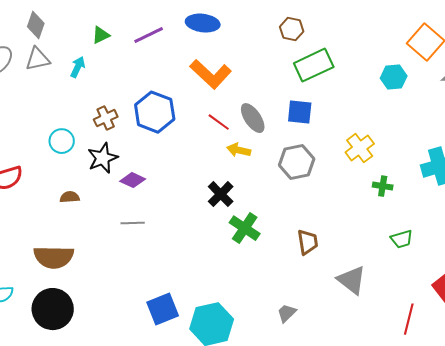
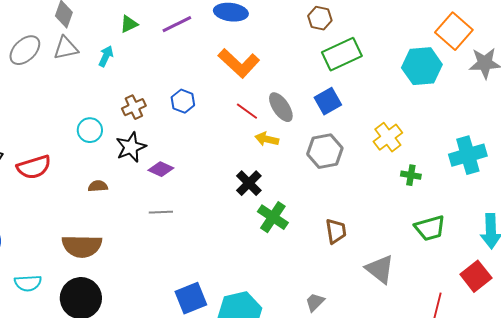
cyan hexagon: (394, 77) -> (422, 66), size x1.5
blue hexagon: (155, 112) -> (183, 101), size x0.6
blue square: (300, 112) -> (328, 101), turned -36
green trapezoid: (402, 239) -> (430, 228), size x1.4

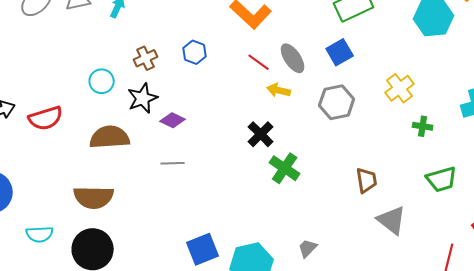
brown semicircle: (98, 186) -> (110, 137), size x2.0
brown trapezoid: (336, 231) -> (367, 180), moved
gray trapezoid: (315, 302) -> (308, 248), moved

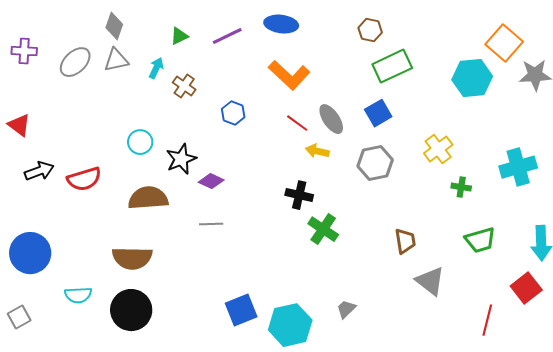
brown cross: (146, 58) -> (184, 86), moved, turned -30
black cross: (261, 134) -> (299, 195), turned -32

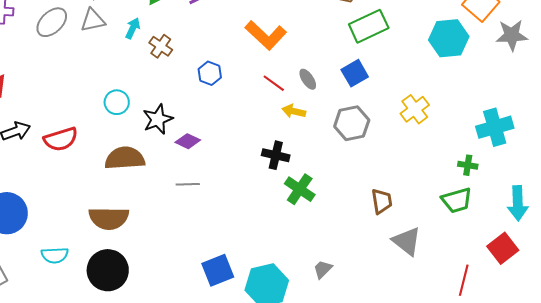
gray ellipse: (331, 119) -> (308, 79), size x0.7
green cross: (461, 187) -> (468, 165), moved

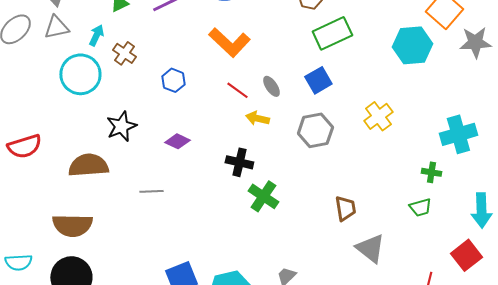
cyan circle: (117, 102) -> (80, 74), moved, size x1.6
purple diamond: (188, 141) -> (177, 141), moved
green trapezoid: (457, 200) -> (420, 207), size x0.7

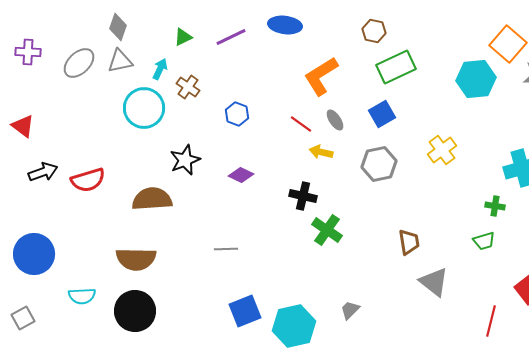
orange L-shape: (229, 42) -> (321, 76), moved, turned 105
gray line: (151, 191) -> (226, 249), moved

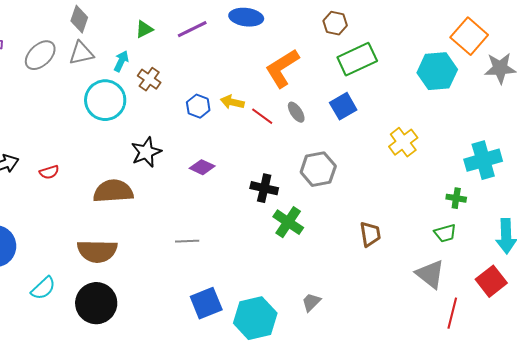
yellow arrow: (321, 152) -> (232, 102), moved
gray hexagon: (379, 164) -> (318, 169), moved
red semicircle: (88, 180) -> (49, 172), size x0.6
gray triangle: (434, 282) -> (430, 274), moved
cyan semicircle: (82, 296) -> (43, 288), turned -40

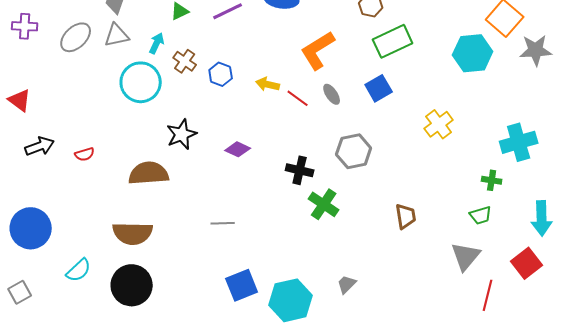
blue hexagon: (198, 106) -> (221, 74), moved
gray triangle: (430, 274) -> (466, 256), turned 32

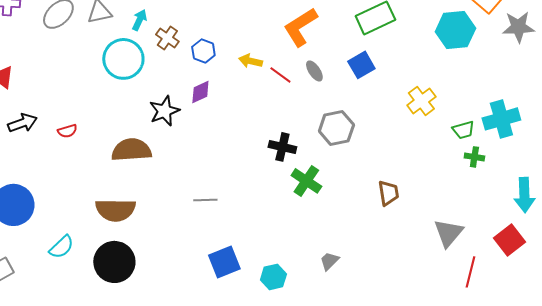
purple diamond: (238, 149) -> (200, 92), moved, turned -50
green trapezoid: (481, 215) -> (463, 130), moved
cyan hexagon: (291, 300) -> (273, 277), size x0.6

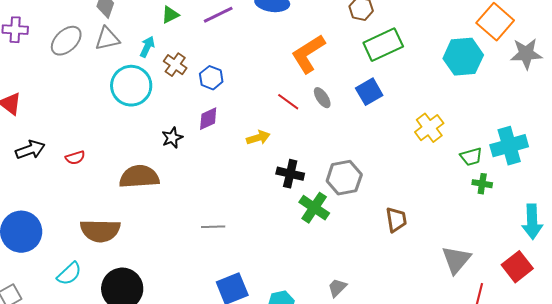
yellow arrow: (250, 61) -> (258, 138), moved, turned 150
black star: (164, 111) -> (172, 138), size x0.7
gray hexagon: (336, 128) -> (344, 178), moved
brown semicircle: (115, 210) -> (100, 231), moved

